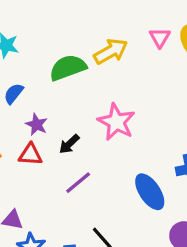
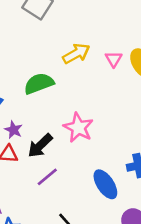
yellow arrow: (111, 51) -> (76, 54), moved
black arrow: (69, 144) -> (40, 146), size x1.5

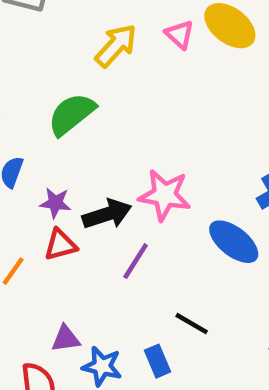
pink star: (78, 128) -> (165, 195), moved
black arrow: (40, 146) -> (107, 214), turned -136

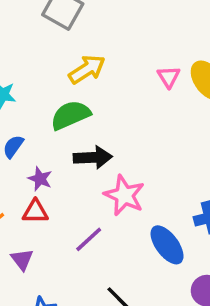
yellow arrow: (116, 46) -> (87, 69), moved
black arrow: (107, 214) -> (93, 157), moved
purple triangle: (66, 339) -> (22, 259), moved, turned 45

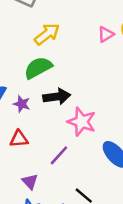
pink triangle: (169, 77) -> (106, 34), turned 36
purple star: (40, 179) -> (22, 104), moved
purple triangle: (22, 259) -> (30, 182), moved

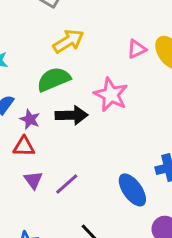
pink star: (82, 122) -> (111, 95), moved
red triangle: (19, 139) -> (24, 147), moved
purple triangle: (30, 182) -> (33, 180), moved

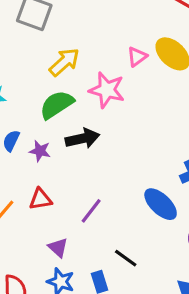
pink star: (111, 95) -> (107, 90), moved
red triangle: (24, 147) -> (40, 199), moved
purple triangle: (33, 180) -> (58, 248), moved

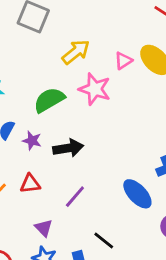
yellow arrow: (64, 62) -> (76, 52), moved
black arrow: (83, 138) -> (68, 148), moved

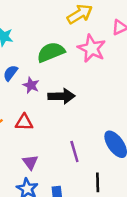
purple line: (75, 197) -> (74, 152), moved, turned -65
black line: (104, 240) -> (98, 182), moved, turned 42

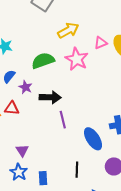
red triangle: (24, 122) -> (12, 108), moved
purple line: (74, 152) -> (63, 120), moved

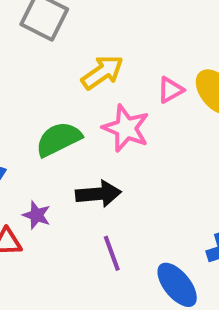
purple star: (25, 87) -> (37, 215), moved
black arrow: (50, 97) -> (98, 194), moved

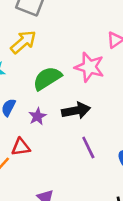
yellow arrow: (102, 72) -> (23, 42), moved
purple star: (37, 215) -> (37, 116), moved, turned 30

